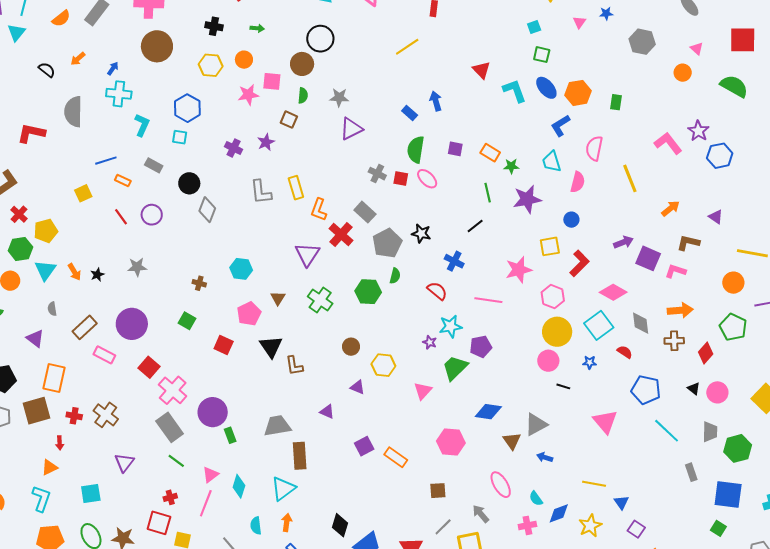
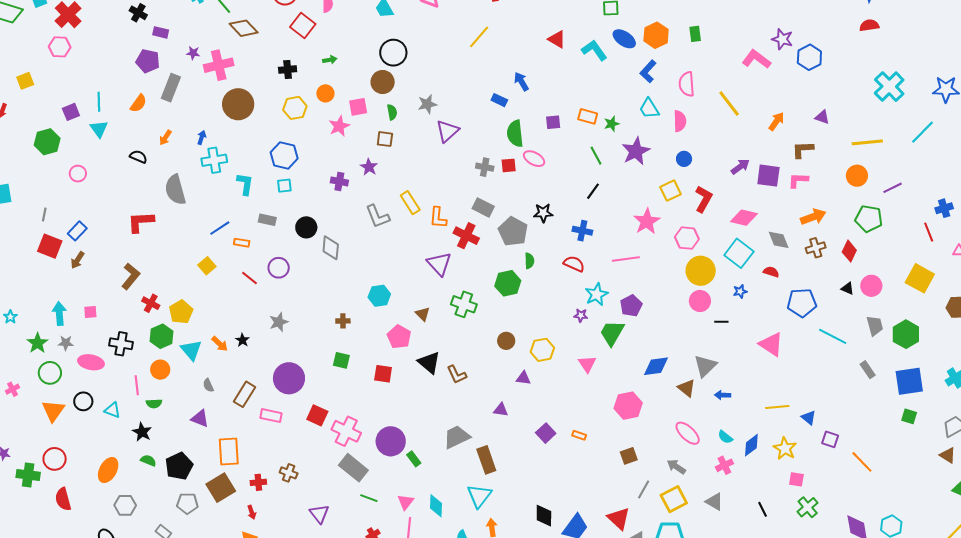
brown cross: (106, 415) -> (289, 473), size x0.7
orange rectangle: (396, 457) -> (579, 435), size x0.6

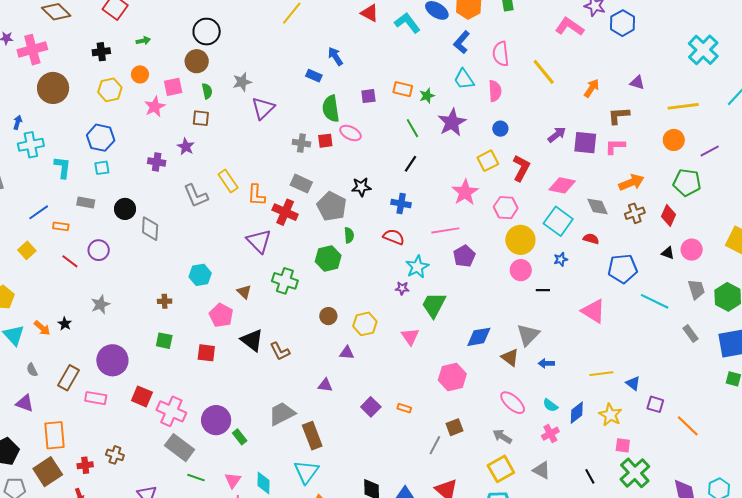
purple pentagon: (631, 306) -> (464, 256), moved
gray line: (644, 489) -> (435, 445), moved
green cross: (808, 507) -> (635, 473), size x1.4

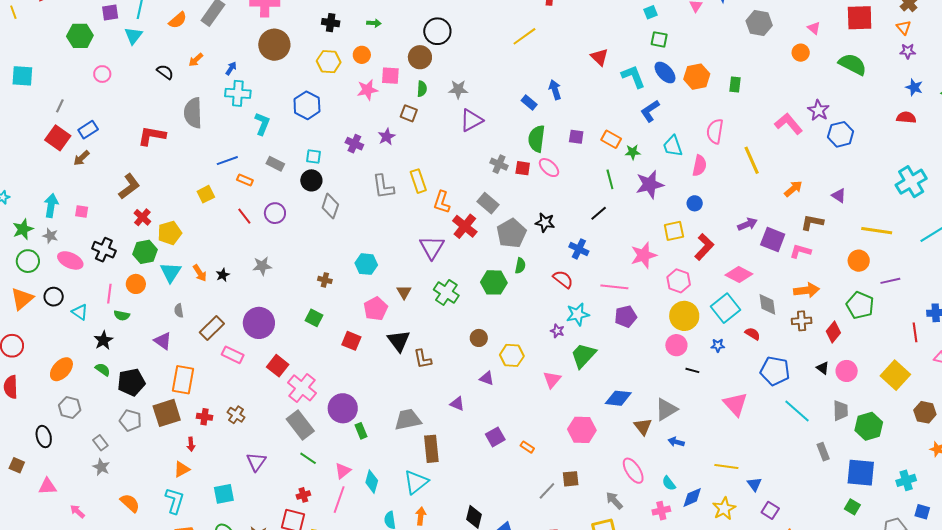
blue L-shape: (462, 42) -> (650, 111), moved
cyan square: (102, 168) -> (313, 157), moved

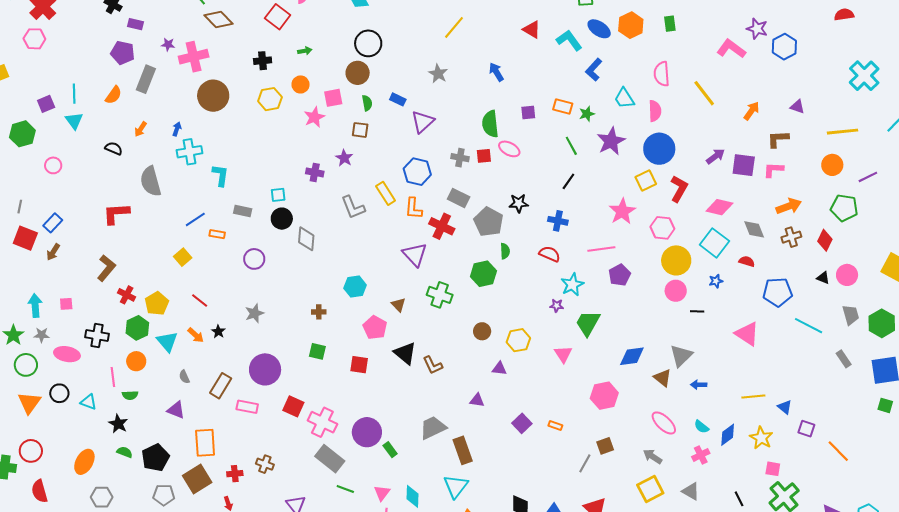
gray star: (458, 89) -> (438, 74), moved, turned -30
blue rectangle: (529, 102) -> (398, 99), moved
blue hexagon: (307, 105) -> (417, 172), moved
blue circle: (695, 203) -> (659, 149), size x2.0
red line: (244, 216) -> (200, 301), moved

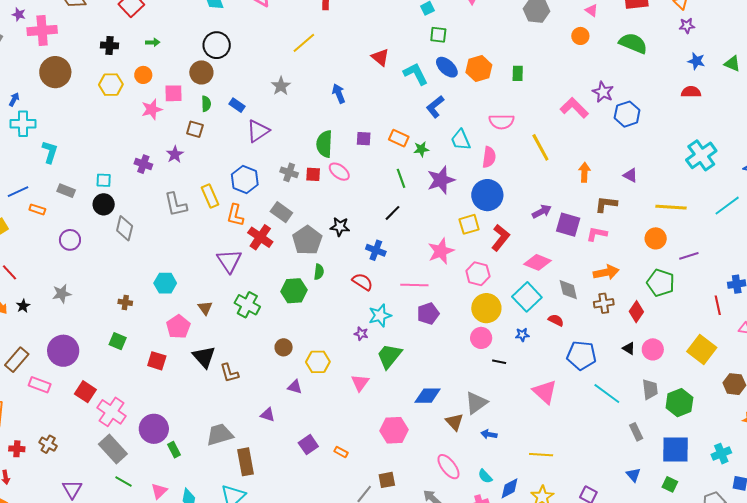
pink semicircle: (662, 74) -> (502, 122), turned -95
orange arrow: (752, 111) -> (584, 172), turned -42
blue triangle: (785, 407) -> (633, 475), moved

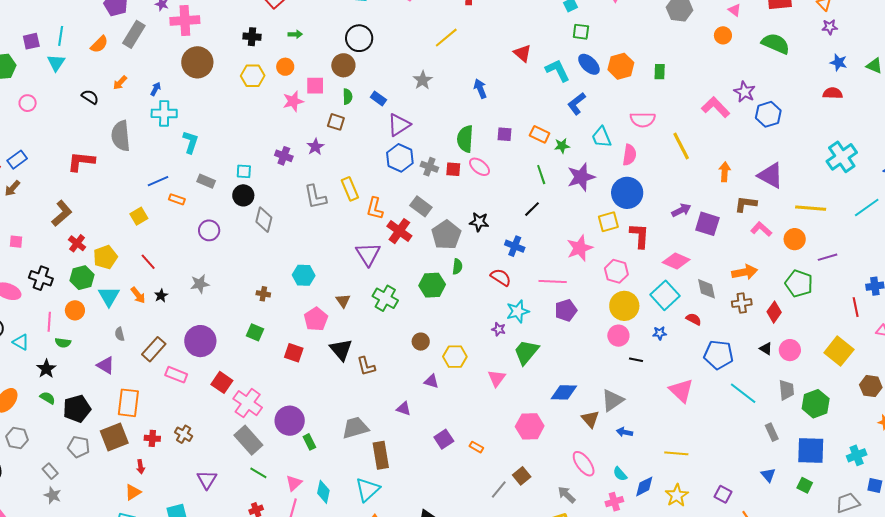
purple triangle: (630, 175) -> (770, 176), size x1.8
blue hexagon: (245, 179) -> (400, 158), moved
pink L-shape: (597, 234) -> (761, 229), moved, turned 30
red L-shape: (501, 238) -> (640, 236), turned -36
brown square: (387, 480) -> (522, 476), turned -30

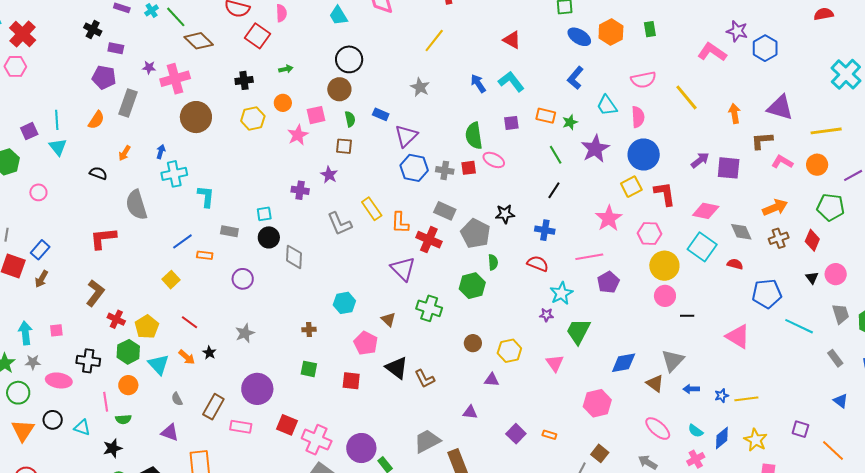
cyan L-shape: (558, 70) -> (511, 81), moved
blue star: (660, 333) -> (722, 396), moved
black triangle: (766, 349) -> (812, 278), turned 32
black star: (46, 369) -> (113, 448), turned 30

